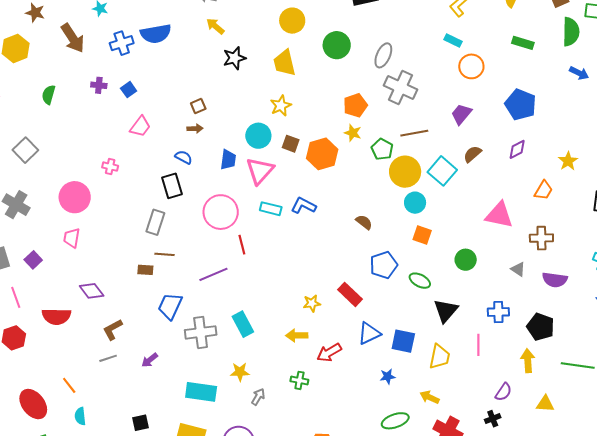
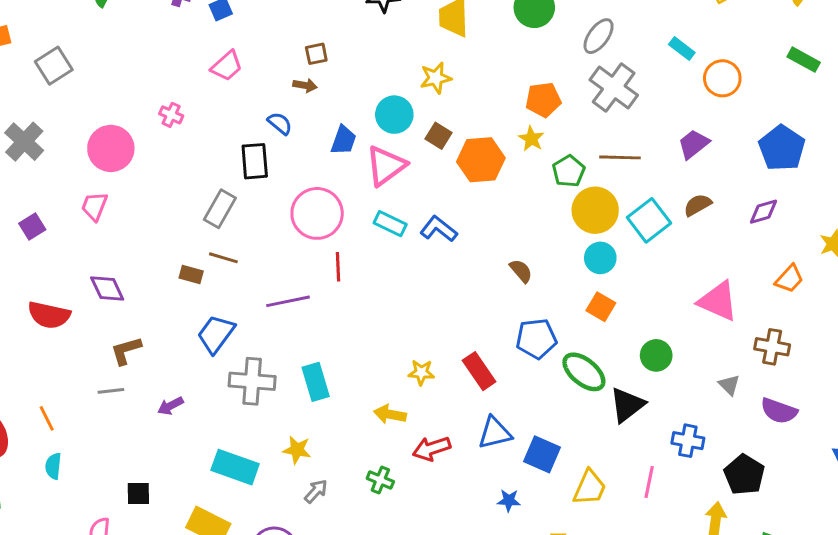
cyan rectangle: (453, 41) -> (682, 49), moved
green ellipse: (420, 281) -> (584, 372), size x1.4
black triangle: (446, 311) -> (627, 405), moved

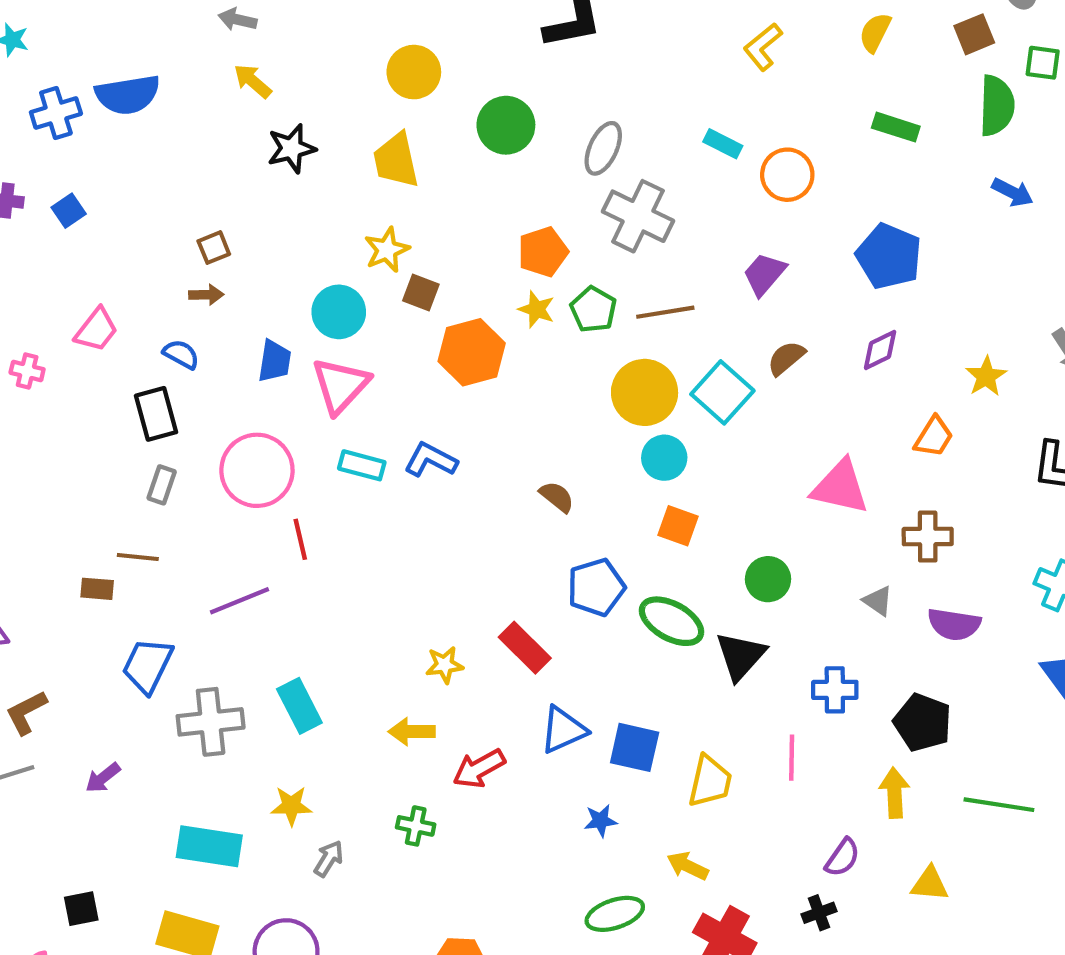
pink trapezoid: (227, 66) -> (96, 330), moved
brown square: (438, 136) -> (421, 292), moved
green pentagon: (569, 171) -> (593, 310), moved
gray rectangle: (220, 209) -> (162, 485), moved, size x0.7

